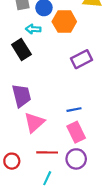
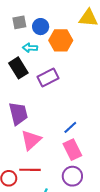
purple rectangle: (82, 59) -> (48, 77), moved
blue line: (74, 110) -> (70, 127), turned -32
red line: (47, 152) -> (30, 170), moved

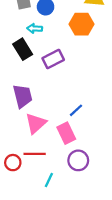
orange hexagon: (61, 40) -> (82, 24), moved
pink rectangle: (72, 150) -> (66, 133), moved

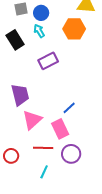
cyan arrow: (35, 28) -> (39, 31), moved, turned 56
black rectangle: (23, 49) -> (15, 40), moved
red line: (35, 154) -> (43, 148), moved

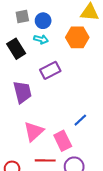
cyan arrow: (39, 31) -> (41, 39), turned 136
purple trapezoid: (20, 95) -> (22, 92), moved
blue line: (69, 108) -> (80, 120), moved

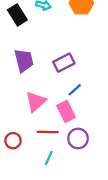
purple rectangle: (50, 70) -> (64, 63), moved
blue line: (80, 120) -> (75, 90), moved

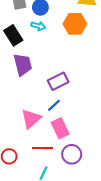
purple trapezoid: (24, 60) -> (23, 65), moved
blue line: (75, 90) -> (54, 105), moved

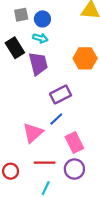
orange hexagon: (75, 24) -> (85, 58), moved
purple trapezoid: (23, 65) -> (38, 64), moved
pink rectangle: (60, 128) -> (74, 142), moved

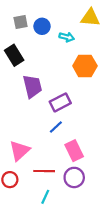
cyan arrow: (40, 38) -> (67, 37), moved
purple trapezoid: (38, 64) -> (32, 86), moved
pink triangle: (33, 133) -> (19, 151), moved

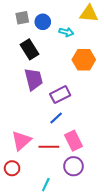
black rectangle: (14, 55) -> (29, 49), moved
red line: (44, 171) -> (49, 147), moved

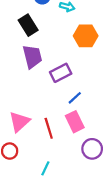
blue line: (56, 118) -> (75, 98), moved
red line: (49, 147) -> (49, 128), turned 72
purple circle: (73, 166) -> (92, 149), moved

